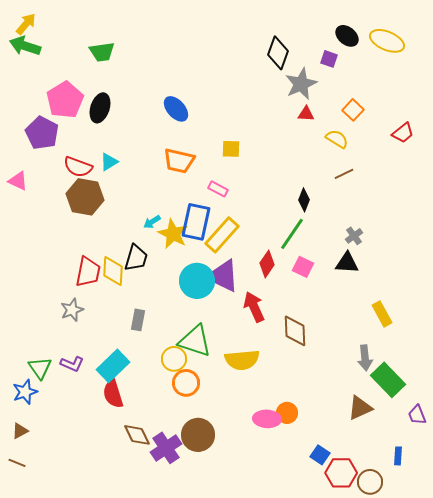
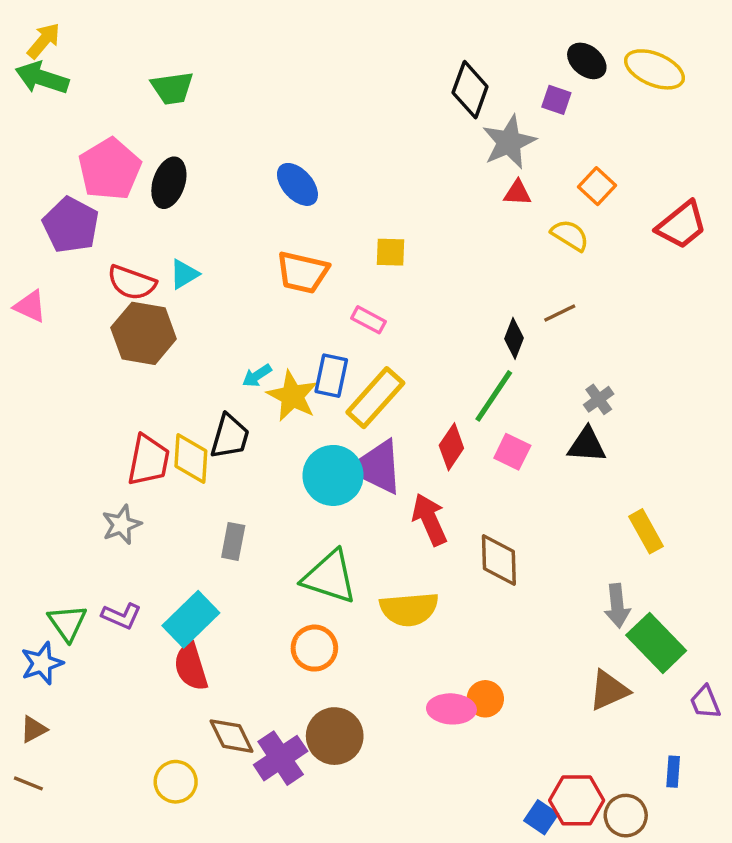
red trapezoid: (403, 133) -> (682, 225), size x1.4
brown line: (344, 174) -> (560, 313), moved
blue rectangle: (196, 222) -> (331, 376), size x0.7
yellow circle: (174, 359) -> (176, 782), moved
blue square: (320, 455) -> (541, 817), moved

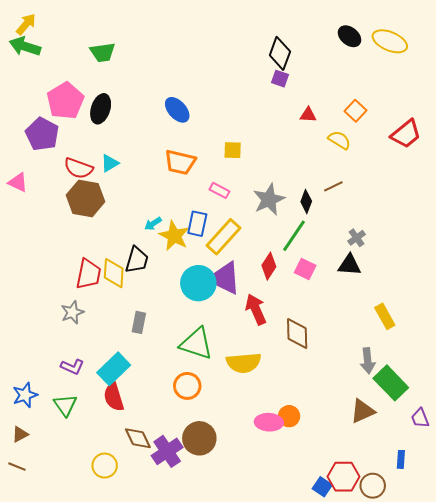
purple square: (556, 100) -> (280, 79), moved
gray star: (509, 142) -> (269, 199), moved
green triangle: (67, 623) -> (65, 405), moved

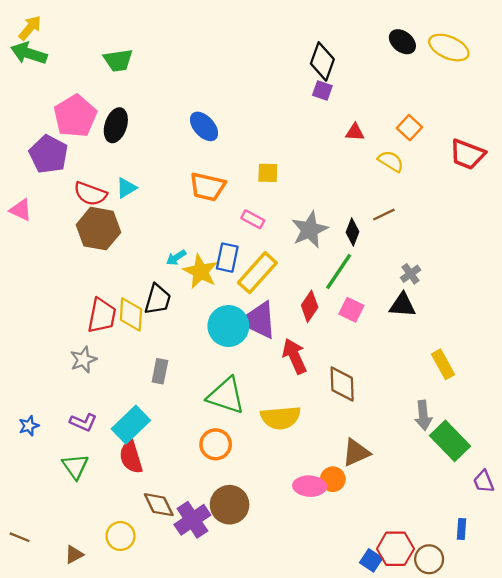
red trapezoid: (406, 134) -> (467, 154), turned 60
blue star: (25, 395) -> (29, 426), moved, size x0.7
brown triangle: (363, 411) -> (356, 452), moved
brown triangle: (20, 434) -> (74, 555), moved

